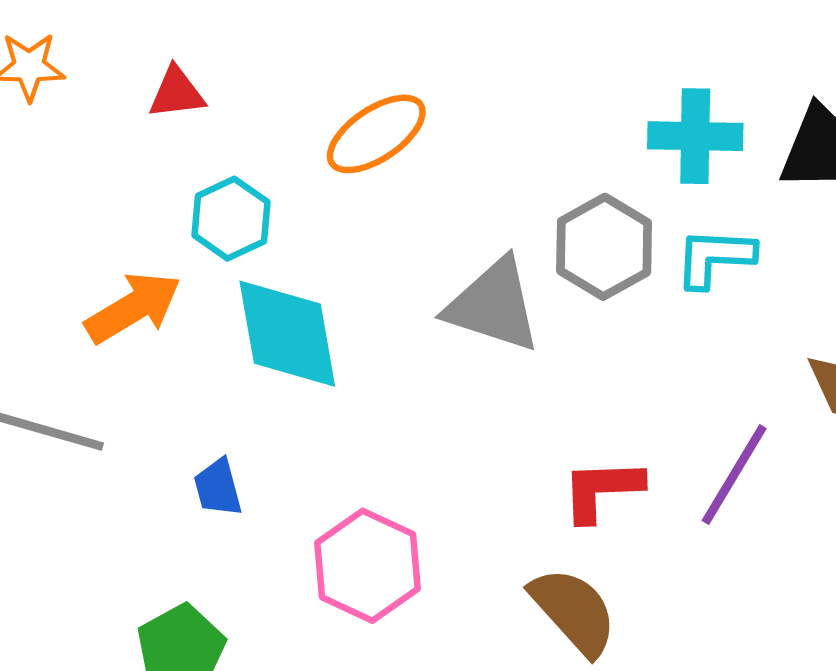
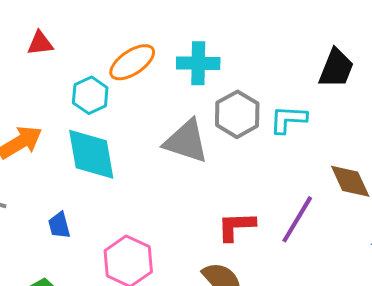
cyan cross: (695, 136) -> (198, 63), moved
cyan hexagon: (231, 219) -> (90, 95), moved

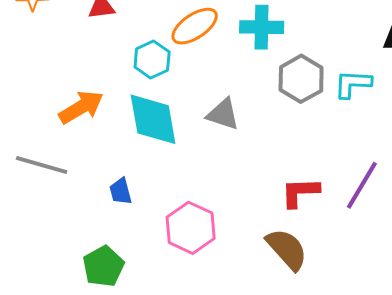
gray triangle: (186, 141) -> (223, 114), moved, size x0.7

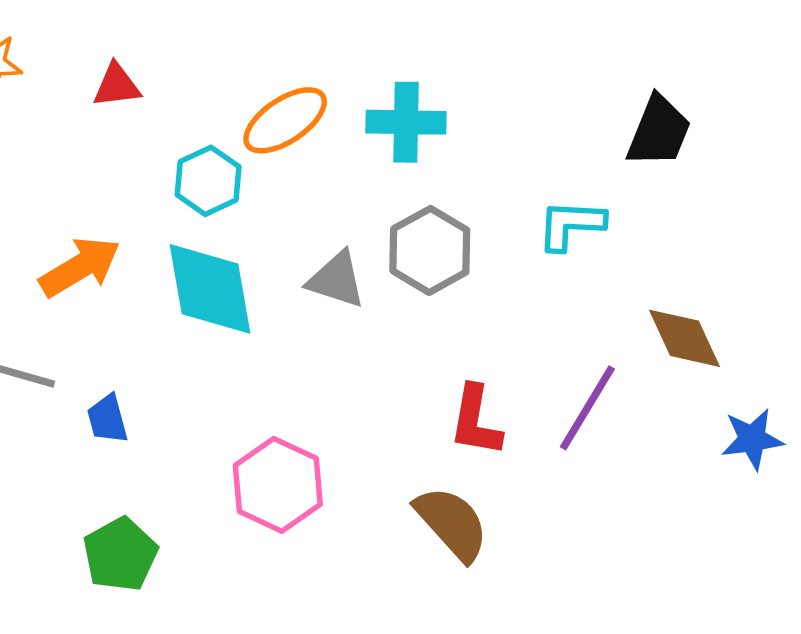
gray hexagon: (301, 79) -> (430, 250), moved
blue trapezoid: (121, 191) -> (107, 419), moved
red L-shape: (300, 192) -> (476, 421), turned -78

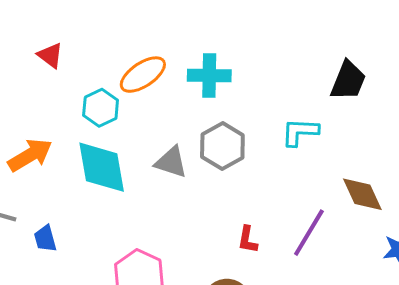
red triangle: (117, 86) -> (50, 55), turned 44
red L-shape: (476, 421) -> (248, 240), size x0.7

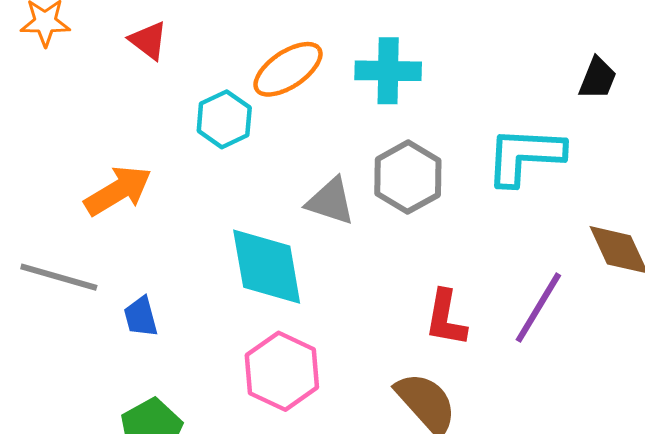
black trapezoid: (348, 81) -> (598, 78), size x0.7
cyan L-shape: (300, 132) -> (525, 156), size x1.4
cyan diamond: (102, 167) -> (267, 267), moved
red L-shape: (248, 240) -> (446, 318), size x1.4

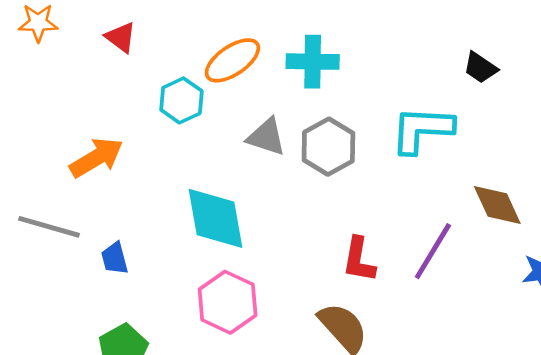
black trapezoid: (598, 78) -> (480, 68), turned 102
gray triangle: (330, 201) -> (266, 137), moved

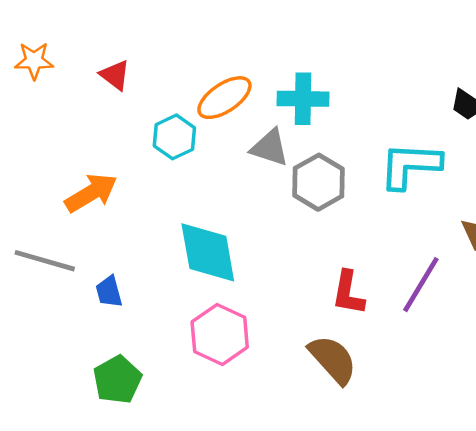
gray triangle: (266, 137) -> (270, 148), moved

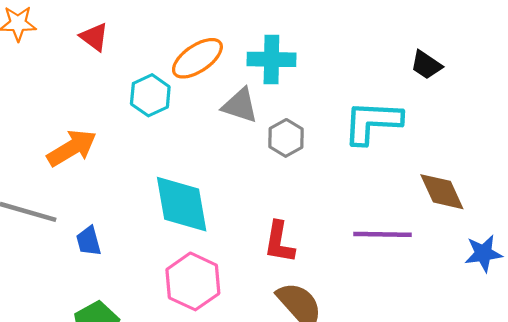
gray hexagon: (318, 182) -> (286, 138), size x0.7
purple line: (421, 285) -> (382, 234), turned 60
red L-shape: (348, 293) -> (279, 242), moved

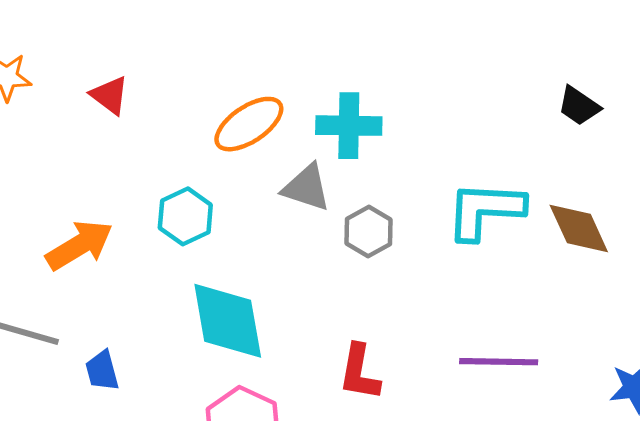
black trapezoid: (426, 65) -> (579, 106), moved
cyan hexagon: (150, 95) -> (185, 216), moved
brown diamond: (442, 192) -> (579, 228), moved

